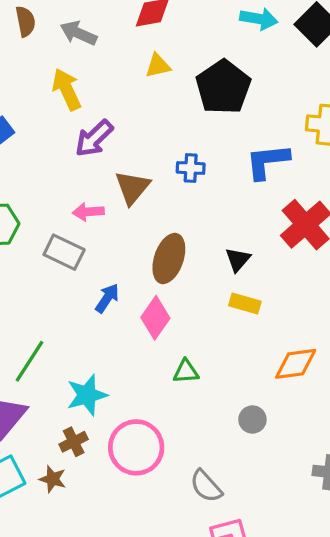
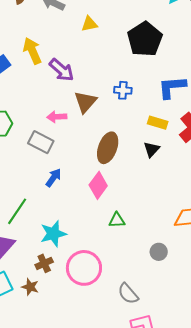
yellow triangle: (158, 66) -> (89, 24), moved
yellow arrow: (67, 89) -> (32, 51), moved
purple arrow: (94, 138) -> (62, 70), turned -96
blue arrow: (107, 298) -> (53, 178), moved
yellow rectangle: (245, 304) -> (158, 123), moved

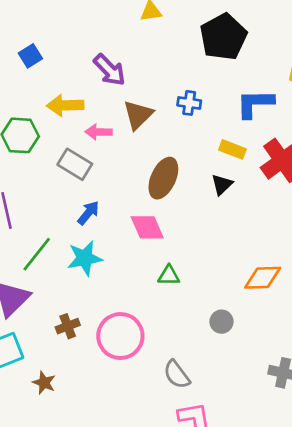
yellow arrow: (32, 51) -> (65, 105), moved, turned -72
pink diamond: (98, 185) -> (147, 227), turned -64
cyan star: (53, 234) -> (85, 258), moved
brown star: (30, 287) -> (44, 383), moved

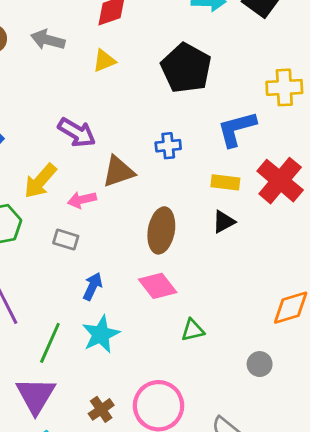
yellow arrow: (65, 105) -> (40, 181), turned -33
brown triangle: (138, 115) -> (118, 171), turned 40
gray rectangle: (75, 164) -> (66, 240), size x0.7
black triangle: (222, 185) -> (224, 222), turned 30

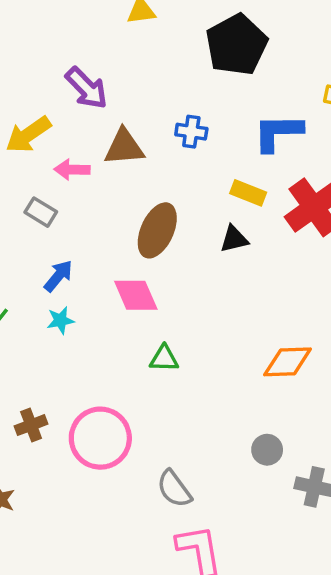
cyan star: (101, 334) -> (60, 320), moved, size x0.6
gray circle: (260, 364) -> (267, 450), moved

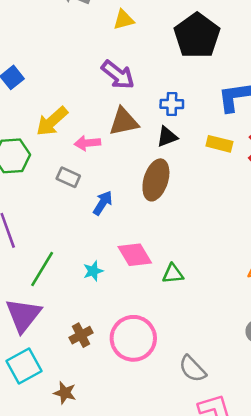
purple arrow: (87, 88) -> (118, 75), moved
black triangle: (234, 239) -> (167, 137), moved
blue arrow: (58, 276) -> (103, 203), moved
pink diamond: (136, 295) -> (135, 255), moved
cyan star: (60, 320) -> (93, 271), moved

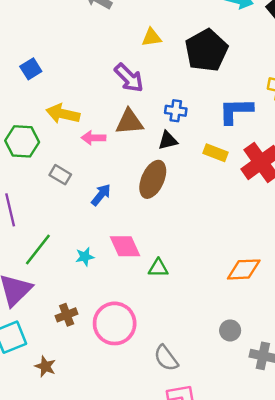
yellow triangle: (124, 20) -> (152, 37), moved
yellow arrow: (52, 121) -> (63, 114), turned 48
gray rectangle: (68, 177) -> (60, 175), moved

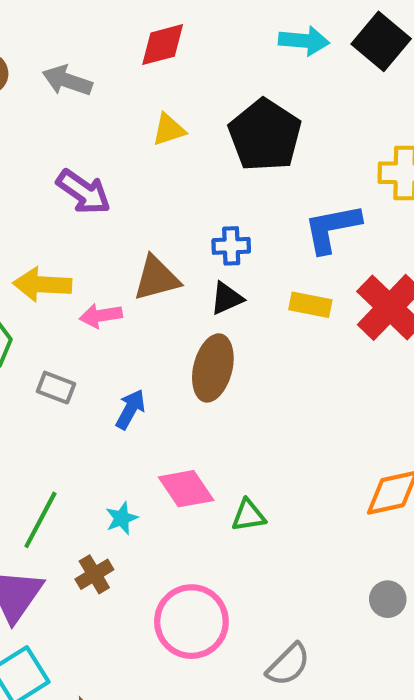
purple arrow: (129, 78) -> (84, 192), moved
brown cross: (67, 315) -> (94, 574), moved
gray semicircle: (166, 358) -> (288, 665), turned -88

